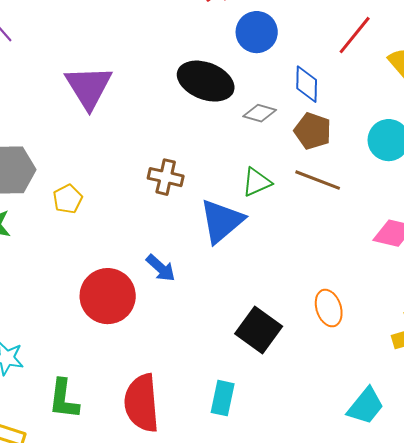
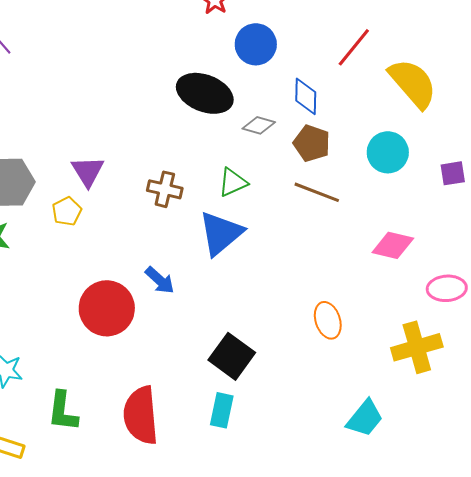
purple triangle: (89, 87) -> (88, 171), moved, size x0.7
green triangle: (257, 182) -> (233, 182), moved
black square: (259, 330) -> (232, 356), moved

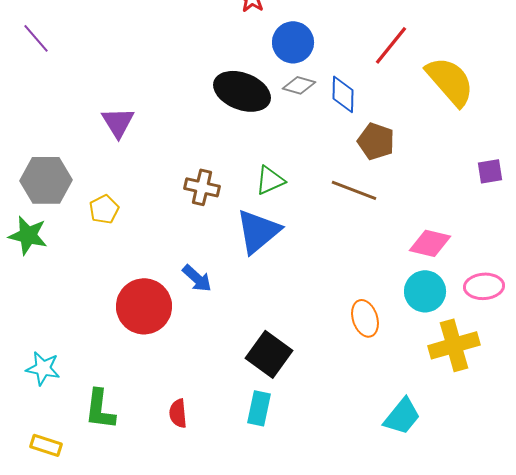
gray diamond: (259, 125) -> (299, 85), moved
brown pentagon: (312, 143) -> (376, 141), moved
cyan circle: (388, 152) -> (425, 291), moved
purple triangle: (88, 171) -> (118, 122), moved
red semicircle: (141, 415) -> (178, 413), size x0.5

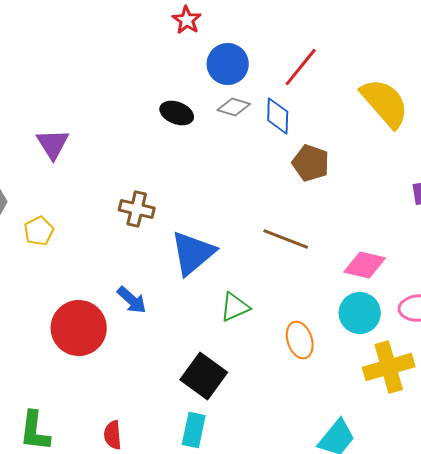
red line: (391, 45) -> (301, 67), moved
black ellipse: (242, 91) -> (177, 113), size x0.6
green triangle: (270, 180) -> (235, 307), moved
brown line: (354, 190) -> (286, 239), moved

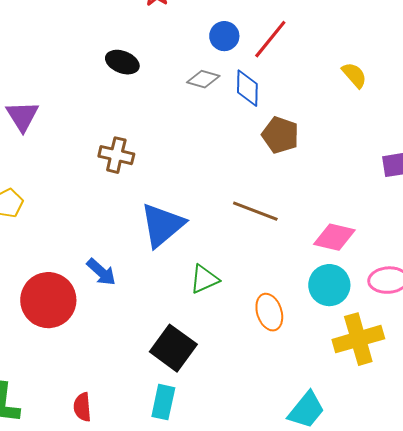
blue circle: (228, 64) -> (224, 36), moved, size x0.7
yellow semicircle: (385, 103) -> (354, 75), size x0.5
black ellipse: (177, 113) -> (122, 62), moved
brown cross: (137, 209) -> (116, 155), moved

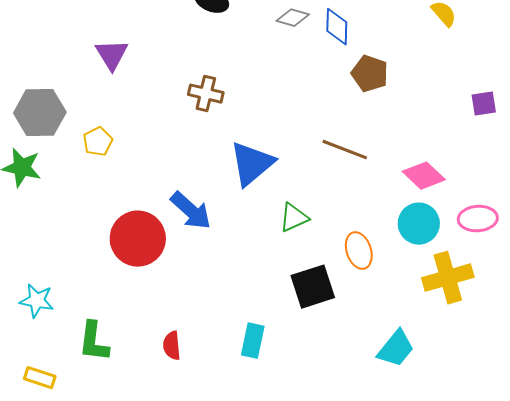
pink diamond: (334, 237) -> (424, 176), turned 30
blue arrow: (101, 272) -> (191, 211), size x1.4
black square: (173, 348) -> (313, 287), moved, turned 36

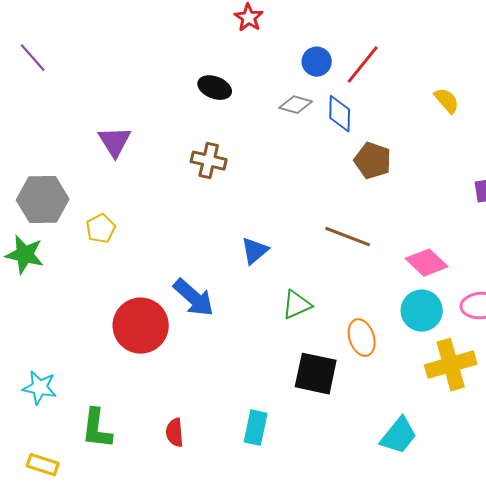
brown cross: (206, 94) -> (209, 161), moved
blue triangle: (252, 164) -> (255, 251), size x0.6
black square: (313, 287) -> (316, 374), turned 30

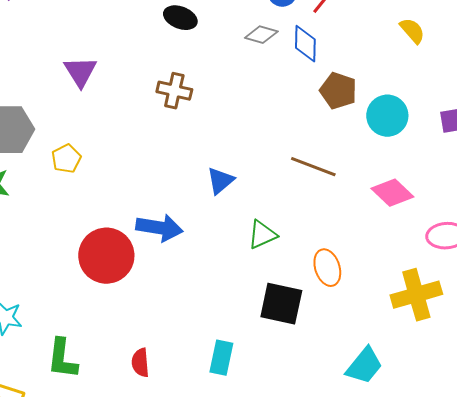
blue arrow: (194, 298) -> (159, 228), turned -33
cyan circle: (422, 311) -> (387, 116), moved

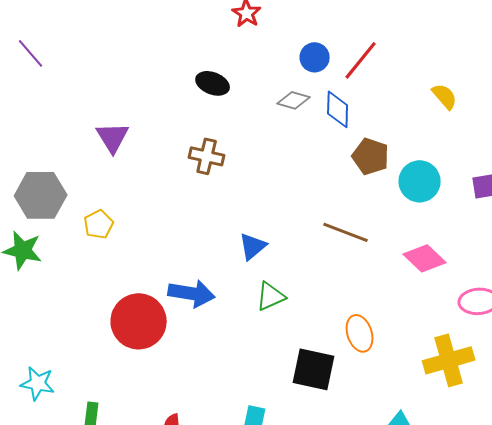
green triangle: (262, 235) -> (271, 296), moved

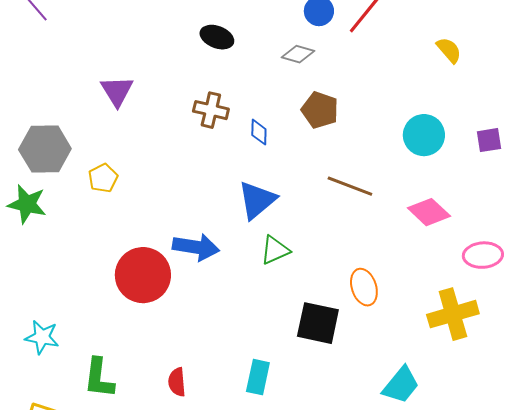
blue diamond: (338, 109) -> (259, 132), moved, size x0.7
brown pentagon: (371, 156) -> (320, 110), moved
blue triangle: (253, 246) -> (257, 200), size x1.4

